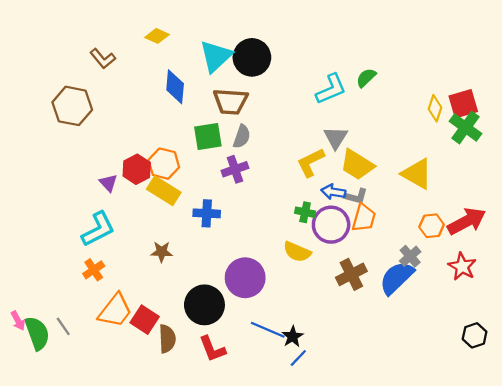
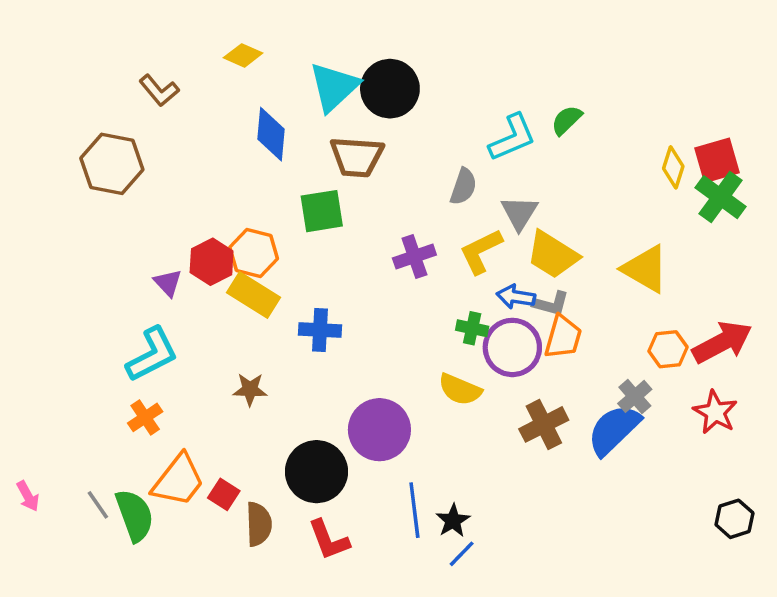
gray semicircle: (242, 136) -> (463, 187), moved
purple cross: (235, 169) -> (414, 257), moved
red square: (145, 320) -> (224, 494), size x0.7
blue line: (268, 330) -> (414, 510), turned 60
green semicircle: (37, 333) -> (135, 515), moved

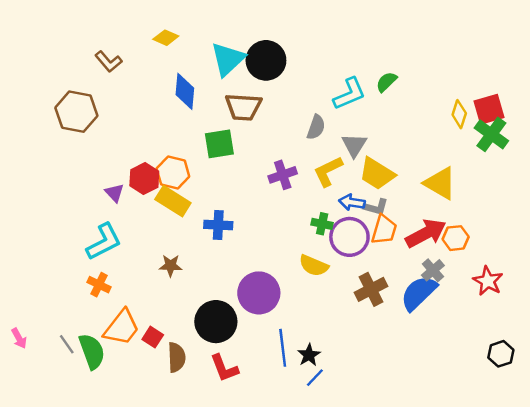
red arrow: (722, 342) -> (426, 233), moved
orange cross: (145, 417) -> (99, 285), turned -30

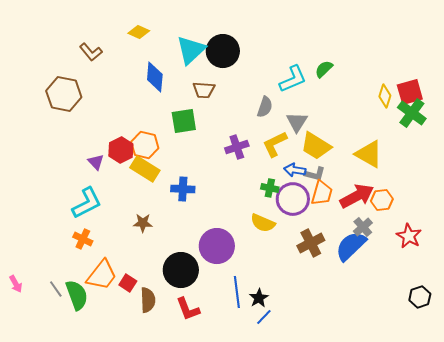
brown trapezoid: (243, 107) -> (204, 90), size x0.7

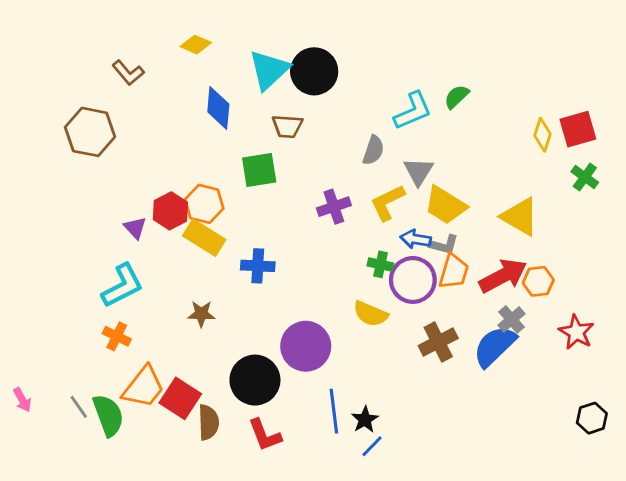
green cross: (412, 113) -> (585, 177), moved, size x0.7
red square: (128, 283) -> (180, 398), size x1.6

